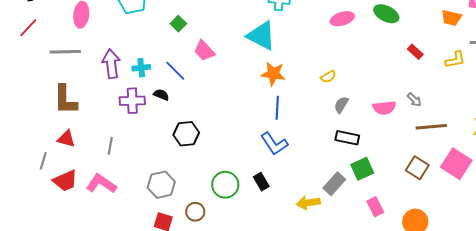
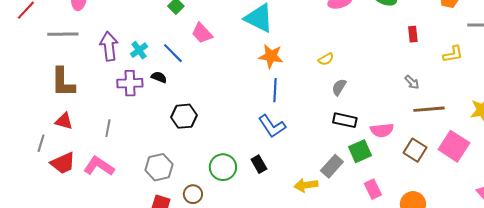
red rectangle: (415, 52) -> (413, 34), turned 42
yellow L-shape: (455, 60) -> (453, 54), moved
cyan cross: (141, 68) -> (139, 50), turned -30
pink semicircle: (384, 108) -> (382, 130), moved

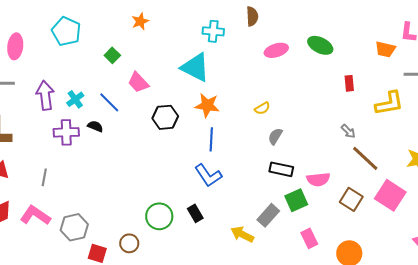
yellow L-shape: (453, 54) -> (389, 103), size x1.4
brown line: (429, 109) -> (365, 158), turned 48
black hexagon: (184, 116) -> (165, 117), moved
gray hexagon: (159, 167) -> (74, 227), moved
yellow arrow: (306, 185) -> (242, 234), turned 35

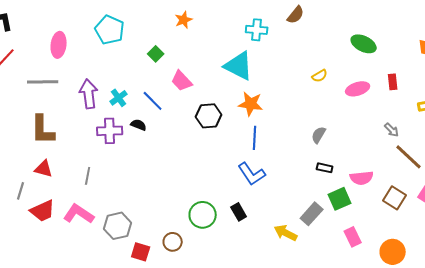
brown semicircle: (252, 16) -> (296, 15), turned 42
pink ellipse: (276, 50) -> (358, 89), moved
yellow semicircle: (262, 108) -> (320, 76), moved
black rectangle: (281, 169) -> (325, 168), size x0.7

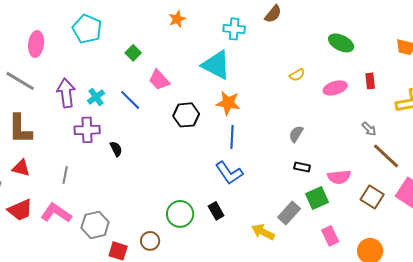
orange star: (184, 20) -> (177, 19), moved
gray line: (43, 82) -> (20, 81), turned 32
black semicircle: (139, 125) -> (116, 149), moved, turned 42

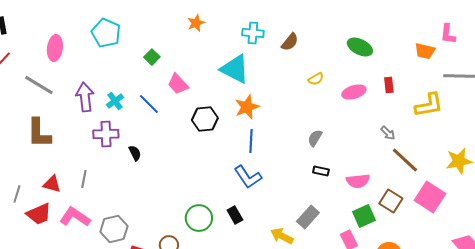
brown semicircle: (273, 14) -> (290, 42), moved
orange star: (228, 103) -> (247, 107), turned -30
red triangle: (21, 168) -> (52, 184), moved
green square: (317, 198) -> (364, 216), moved

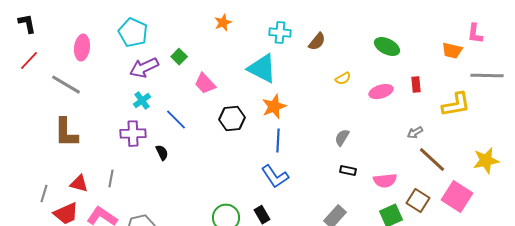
purple arrow: (85, 97) -> (144, 68), moved, turned -108
blue line: (149, 104) -> (176, 120), moved
gray arrow: (388, 133) -> (415, 133), turned 105

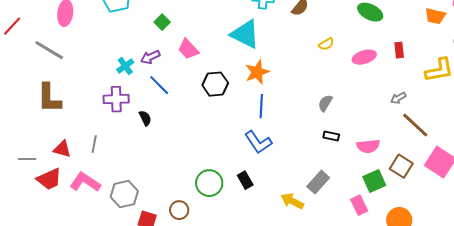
purple arrow: (144, 68) -> (150, 57), moved, size x0.7
gray line: (44, 194) -> (27, 159), turned 72

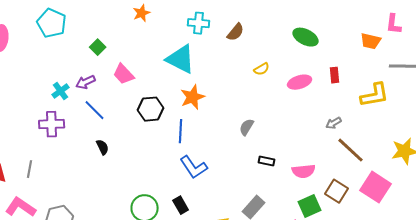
gray semicircle: (325, 103) -> (247, 127), moved
blue line: (261, 106) -> (181, 131), moved
black semicircle: (145, 118) -> (103, 147), moved

